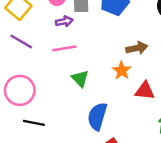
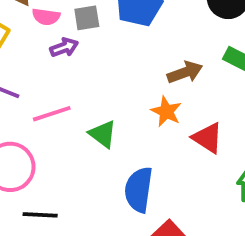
pink line: (64, 48) -> (52, 114), moved
red triangle: (145, 91) -> (208, 138), turned 35

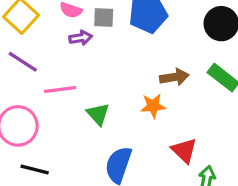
orange star: (166, 111) -> (153, 106), turned 30
red triangle: (208, 138) -> (184, 150), moved

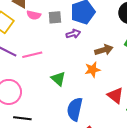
purple arrow: (81, 38) -> (73, 34), moved
pink line: (60, 89) -> (32, 55), moved

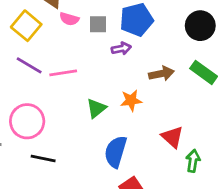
orange star: (93, 70) -> (131, 100), moved
green triangle: (58, 79) -> (96, 108), turned 35

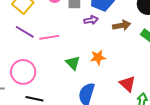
brown arrow: (161, 74) -> (122, 25), moved
green triangle: (96, 108) -> (73, 63), turned -35

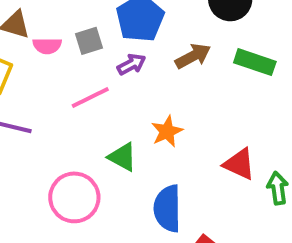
pink line: (49, 37) -> (90, 97), moved
pink circle: (23, 72) -> (74, 197), moved

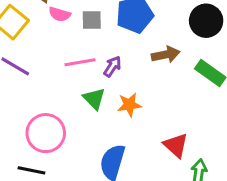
purple arrow: (131, 64) -> (112, 67), moved, turned -45
green triangle: (122, 157) -> (94, 99), moved

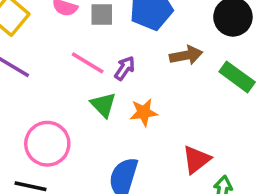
pink line: (80, 62) -> (88, 63), turned 40
red triangle: (176, 145) -> (196, 160), turned 40

